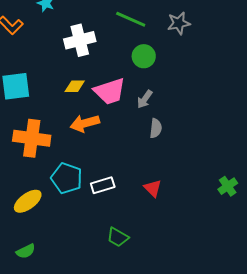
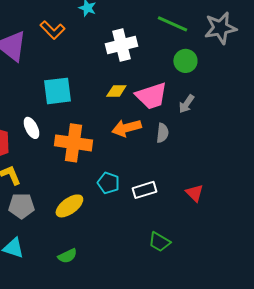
gray star: (179, 23) -> (220, 28), size x1.4
gray semicircle: (156, 128) -> (162, 133), moved
cyan pentagon: (67, 178) -> (108, 183), size x0.7

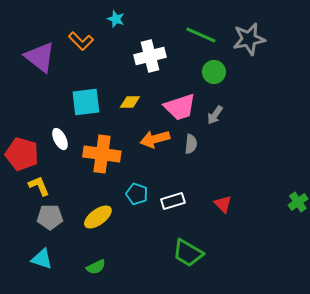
yellow diamond: (116, 91) -> (130, 102), moved
green trapezoid: (159, 242) -> (188, 253), size x1.4

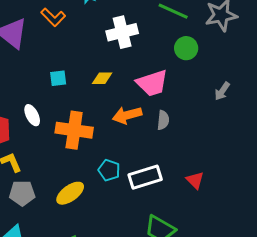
cyan square: (86, 102) -> (58, 78), size x0.6
gray arrow: (215, 115) -> (222, 91), moved
white rectangle: (173, 201) -> (145, 177), size x1.4

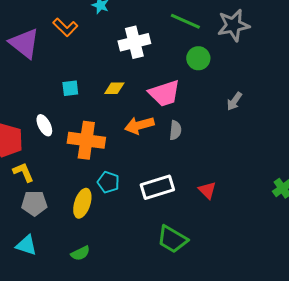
cyan pentagon: (109, 170) -> (108, 182), moved
yellow ellipse: (70, 193) -> (82, 203), turned -36

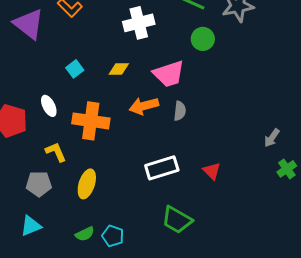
cyan square: (70, 88) -> (75, 69), turned -30
gray arrow: (234, 101) -> (272, 138), moved
yellow L-shape: (23, 172) -> (56, 152), moved
cyan pentagon: (108, 182) -> (113, 236), moved
cyan triangle: (26, 245) -> (31, 226), turned -40

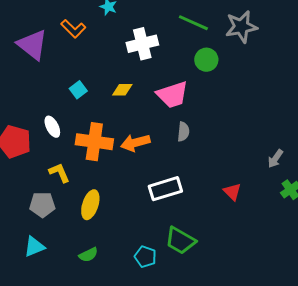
orange arrow: (144, 106) -> (135, 143), moved
red triangle: (212, 171) -> (232, 192), moved
cyan pentagon: (113, 236) -> (145, 257), moved

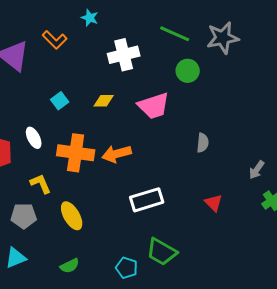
gray semicircle: (183, 132) -> (203, 143), moved
yellow ellipse: (90, 205) -> (72, 216), turned -48

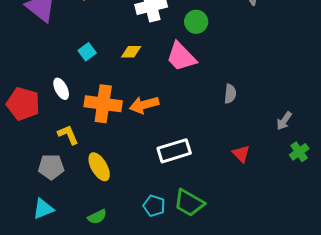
green circle: (188, 71) -> (196, 22), moved
pink trapezoid: (154, 106) -> (181, 57), turned 64
cyan pentagon: (127, 268) -> (154, 206), moved

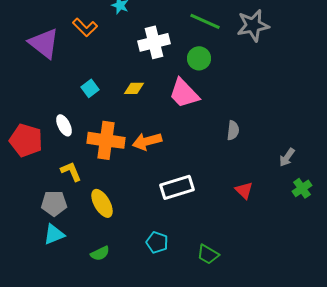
green trapezoid: (189, 203) -> (208, 254), moved, size x0.7
cyan triangle: (43, 209) -> (54, 234), moved

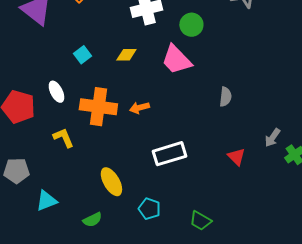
orange arrow: (147, 141) -> (139, 108), size x0.7
gray arrow: (287, 157) -> (272, 138), moved
gray pentagon: (54, 203) -> (16, 171), moved
yellow ellipse: (102, 203) -> (111, 182), moved

